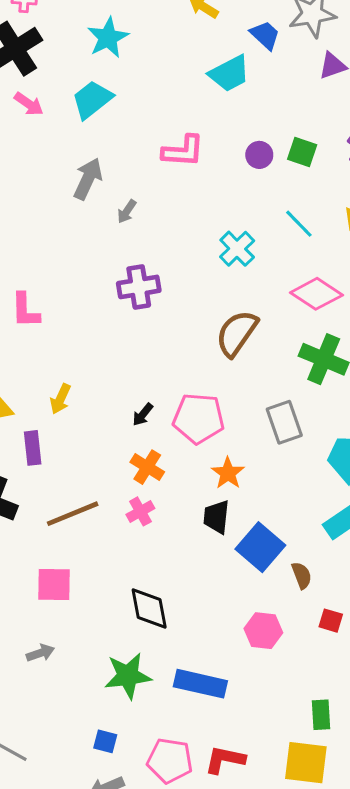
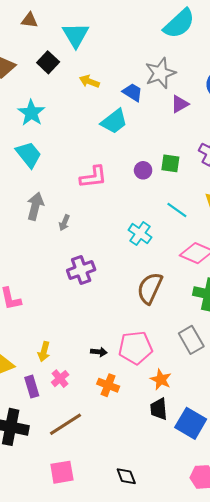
cyan trapezoid: (92, 100) -> (29, 155), turned 100
black arrow: (143, 415) -> (99, 352), turned -112
pink cross: (140, 511) -> (60, 379), moved
black diamond: (149, 608) -> (126, 476), size x0.7

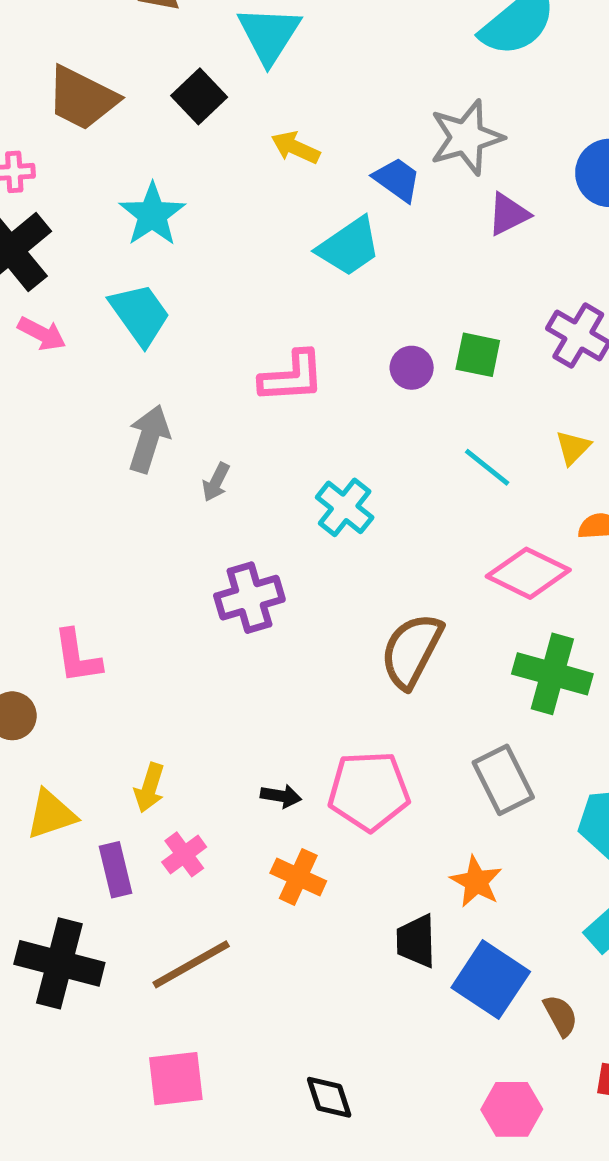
cyan cross: (140, 234) -> (345, 507), moved
orange star: (161, 379) -> (476, 882), moved

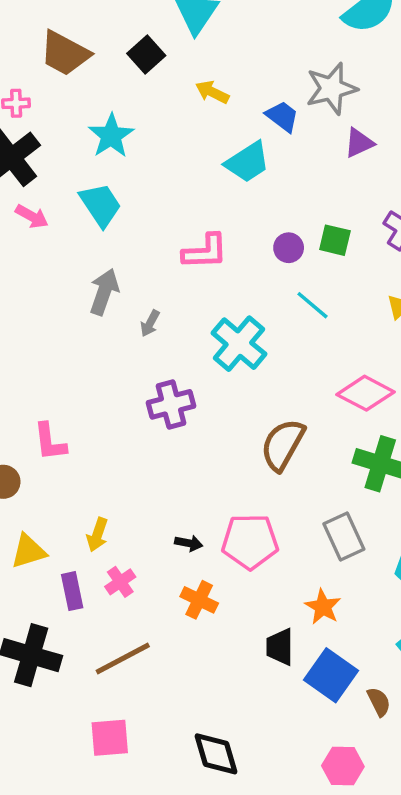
cyan line: (487, 467) -> (313, 305), moved
cyan cross: (345, 507) -> (239, 344), size x1.4
black diamond: (329, 1097) -> (216, 754), size x1.4

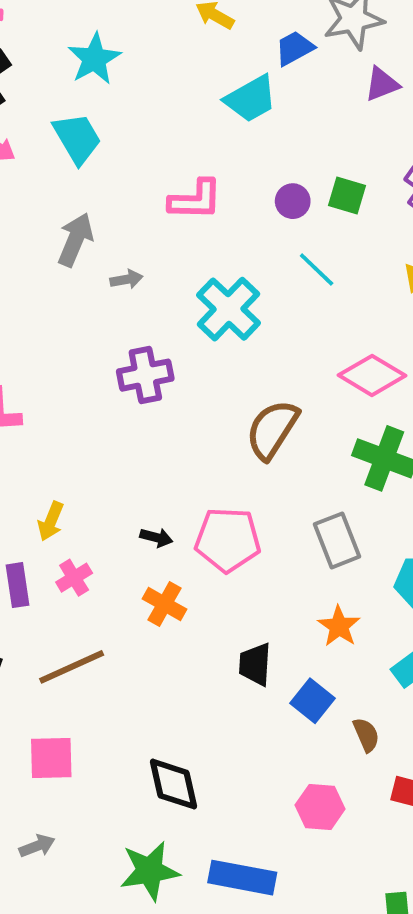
blue trapezoid: (282, 116) -> (294, 48), turned -69
gray arrow: (150, 323) -> (126, 279), turned -132
orange star: (323, 607) -> (339, 626), moved
blue square: (331, 675) -> (312, 701), size x0.7

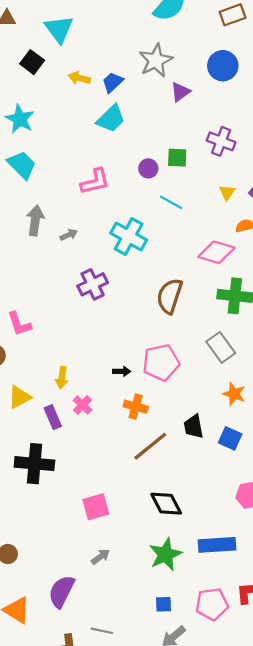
blue trapezoid: (294, 48) -> (113, 82), moved
brown line: (72, 667) -> (150, 446), moved

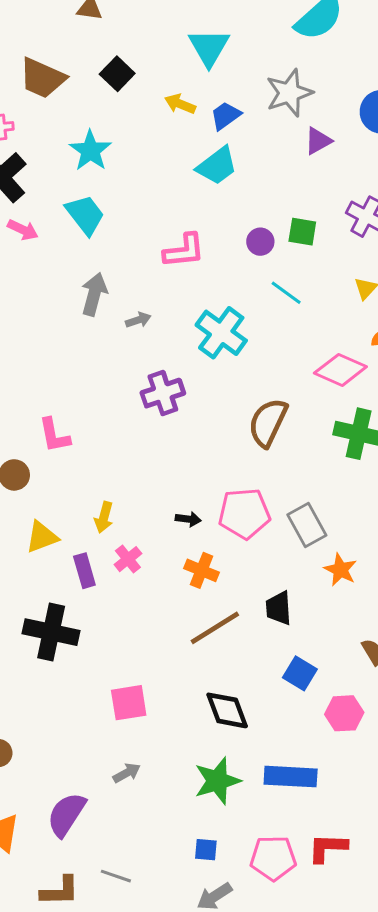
cyan triangle: (59, 29) -> (209, 47), moved
gray rectangle: (221, 347) -> (307, 525), moved
blue square: (230, 438) -> (300, 673), moved

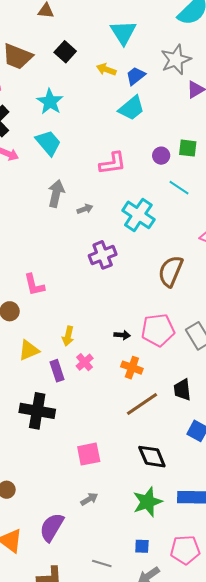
gray line: (116, 876) -> (102, 564), moved

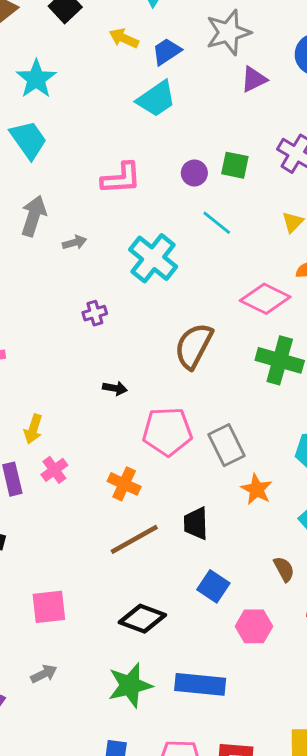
purple cross: (103, 255) -> (95, 313), size x0.6
black arrow: (122, 335) -> (115, 388), moved
black diamond: (152, 457) -> (142, 619), turned -52

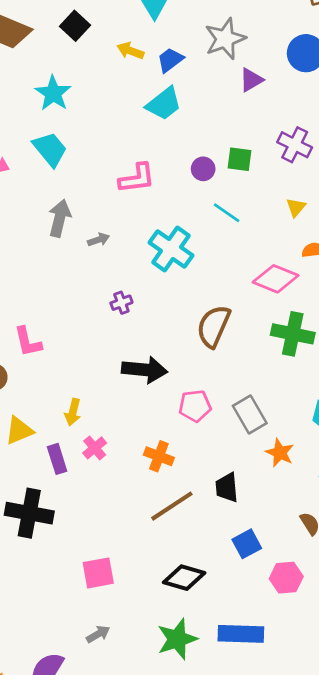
black arrow: (115, 388) -> (145, 370), size x2.0
pink pentagon: (167, 432) -> (195, 406), size x0.7
blue square: (213, 586) -> (247, 544), turned 32

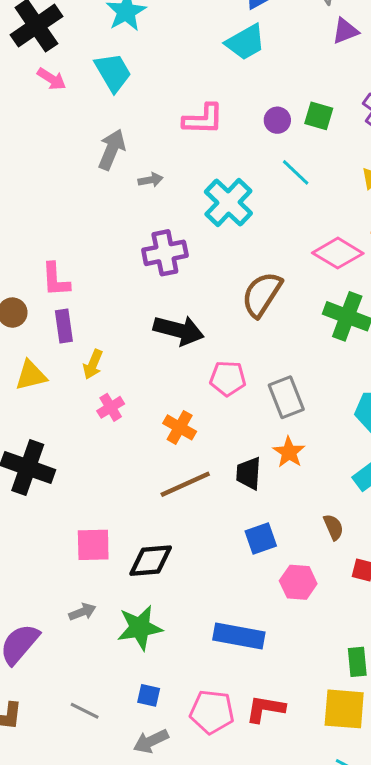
purple cross: (121, 303) -> (165, 253), size x1.8
orange star: (280, 453) -> (289, 452), moved
purple rectangle: (57, 459) -> (64, 326), moved
black diamond: (184, 578) -> (151, 561), moved, turned -30
green star: (177, 639) -> (140, 628), moved

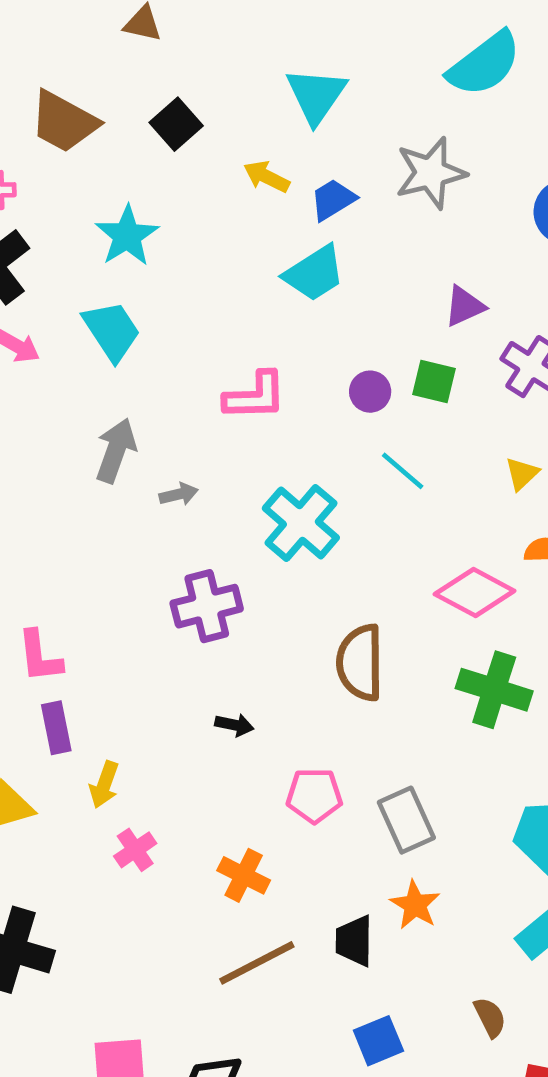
purple triangle: (345, 31) -> (464, 306), moved
brown semicircle: (262, 294) -> (360, 663), turned -30
black arrow: (179, 330) -> (234, 725), size x0.5

